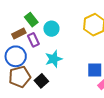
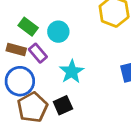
brown rectangle: (19, 34) -> (16, 50), turned 56
black square: (41, 81) -> (63, 105), turned 32

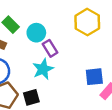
purple rectangle: (38, 53) -> (50, 48), moved

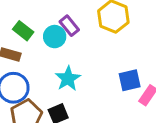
purple rectangle: (50, 48) -> (69, 26), moved

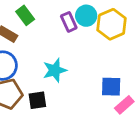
cyan circle: (55, 37) -> (86, 16), moved

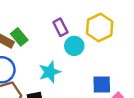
green rectangle: (25, 15) -> (19, 37), moved
cyan circle: (86, 16) -> (74, 46), moved

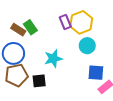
yellow hexagon: (100, 27) -> (81, 22), moved
cyan circle: (74, 46) -> (87, 46), moved

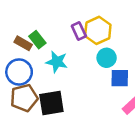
cyan star: (53, 59) -> (57, 62), moved, turned 30
blue square: (96, 73) -> (120, 78), moved
black square: (39, 81) -> (51, 103), size x1.5

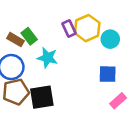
cyan circle: (107, 58) -> (110, 39), moved

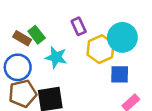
yellow hexagon: (87, 28) -> (101, 49), moved
cyan circle: (110, 39) -> (122, 37), size x1.5

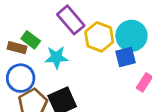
purple rectangle: (79, 26) -> (71, 20), size x1.5
cyan circle: (122, 37) -> (131, 36), moved

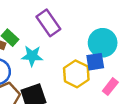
yellow hexagon: (99, 37) -> (76, 74), moved

